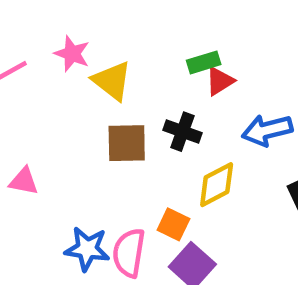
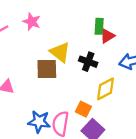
green rectangle: (204, 62) -> (99, 26), turned -70
yellow triangle: (112, 81) -> (60, 52), moved
brown square: (127, 143) -> (47, 69), moved

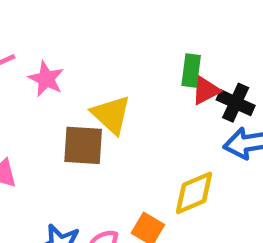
pink star: (32, 22) -> (46, 79), moved
black cross: (88, 62) -> (236, 103), moved

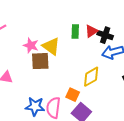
green rectangle: (191, 70) -> (75, 32), moved
pink star: (46, 79) -> (31, 45), moved

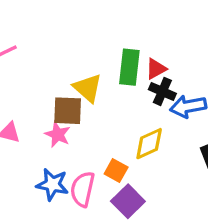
green rectangle: (75, 32) -> (129, 67), size x1.5
black cross: (105, 35) -> (162, 91), moved
pink star: (31, 45) -> (58, 134), moved

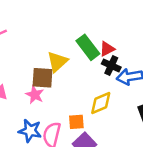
green rectangle: (129, 67) -> (88, 47), turned -45
yellow triangle: (88, 88) -> (57, 62), turned 35
orange square: (116, 170) -> (76, 122), turned -35

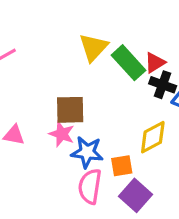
yellow triangle: (57, 62) -> (93, 47), moved
blue star: (30, 131) -> (87, 152), moved

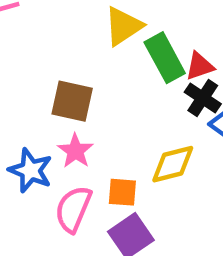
pink star: (62, 134) -> (75, 151), moved
blue star: (87, 152) -> (30, 170), moved

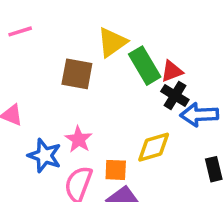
brown square: (72, 101) -> (77, 74), moved

